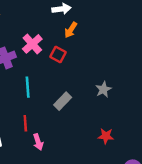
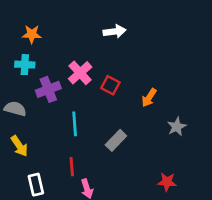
orange arrow: (71, 30) -> (149, 98), moved
gray star: (103, 89) -> (177, 127), moved

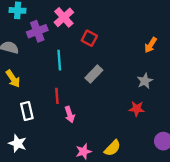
red square: (110, 85) -> (89, 38), moved
orange arrow: (149, 98) -> (151, 45), moved
gray star: (177, 127) -> (145, 81), moved

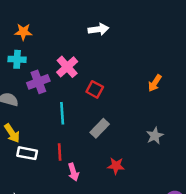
orange arrow: (151, 45) -> (155, 83), moved
red star: (137, 109) -> (116, 166), moved
white rectangle: (27, 111) -> (27, 153), moved, turned -66

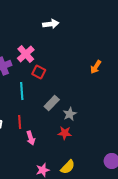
red square: (95, 89) -> (39, 72), moved
gray star: (155, 136) -> (70, 114), moved

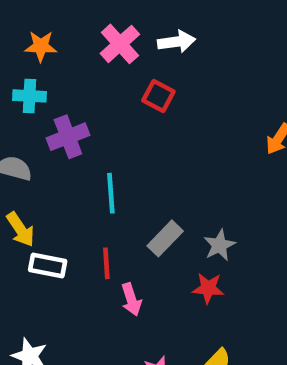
pink cross: (26, 54) -> (120, 44), moved
red square: (39, 72) -> (158, 96), moved
gray rectangle: (52, 103) -> (165, 238), moved

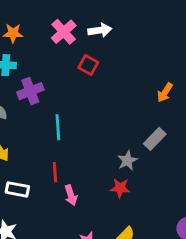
gray rectangle: (165, 238) -> (155, 139), moved
white rectangle: (48, 266) -> (17, 189), moved

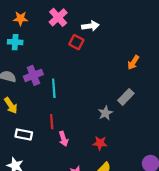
white arrow: (100, 30) -> (90, 26), moved
purple cross: (30, 91) -> (33, 75), moved
red star: (120, 188) -> (100, 143), moved

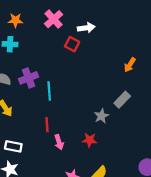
white rectangle: (24, 135) -> (13, 146), moved
red star: (100, 143) -> (89, 140), moved

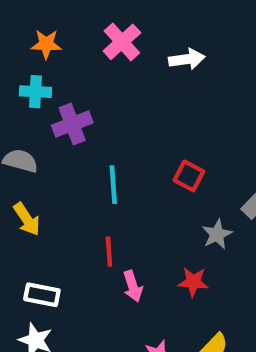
red square: (72, 44) -> (189, 176), moved
purple cross: (29, 78) -> (72, 124), moved

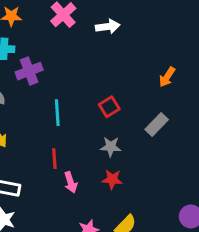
red square: (189, 176) -> (109, 107), turned 30
gray star: (217, 234) -> (111, 147), moved, turned 30

